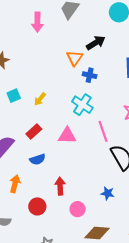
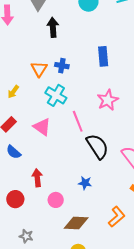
black arrow: (96, 43) -> (53, 27), moved, turned -60
orange triangle: (75, 58) -> (39, 69), moved
pink triangle: (67, 136) -> (42, 127), turned 36
blue semicircle: (38, 159) -> (13, 152), turned 63

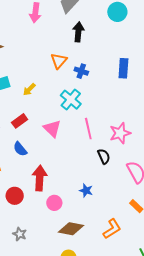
orange triangle: (39, 69) -> (59, 61), moved
pink star: (108, 100) -> (120, 133), moved
black semicircle: (97, 146) -> (104, 156), size x0.6
red arrow: (37, 178) -> (40, 178), size x1.4

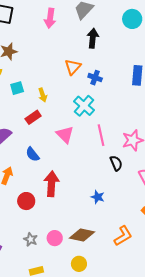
yellow arrow: (29, 89) -> (43, 95), turned -64
red rectangle: (20, 121) -> (33, 117), moved
pink circle: (54, 203) -> (55, 238), moved

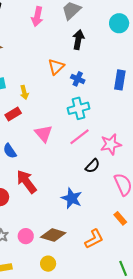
cyan cross: (84, 106) -> (79, 108), moved, turned 30
pink line: (101, 135) -> (79, 137), turned 60
black semicircle: (116, 163) -> (92, 166), turned 63
red arrow: (51, 184) -> (27, 182), turned -45
blue star: (98, 197) -> (72, 198), size x1.5

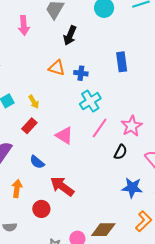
black arrow: (78, 40) -> (70, 35), turned -150
orange triangle: (56, 67) -> (57, 68), turned -42
blue star: (72, 198) -> (132, 188), moved

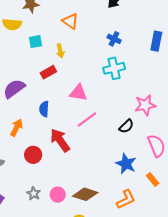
orange triangle: (57, 68) -> (70, 21), moved
pink line: (100, 128) -> (87, 119), moved
pink triangle: (64, 136) -> (78, 93), turned -42
blue semicircle: (37, 162) -> (44, 109), turned 35

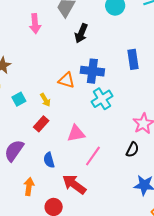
orange triangle: (70, 21) -> (66, 80), moved
blue cross: (114, 39) -> (92, 71), size x1.6

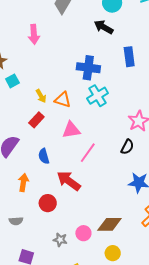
pink arrow: (35, 24) -> (34, 34), moved
black arrow: (81, 33) -> (104, 27), moved, turned 96
orange triangle: (66, 80) -> (63, 100), moved
cyan square: (19, 99) -> (12, 81), moved

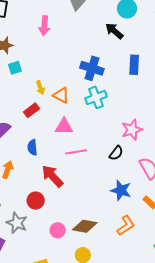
pink line: (88, 153) -> (76, 152), turned 35
red circle: (48, 203) -> (36, 201), moved
gray star: (60, 240) -> (17, 223), moved, size x1.5

